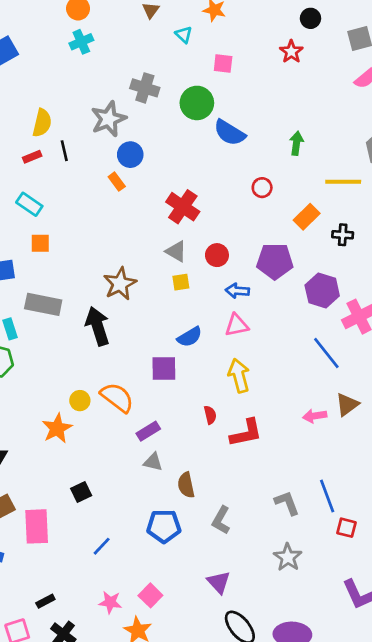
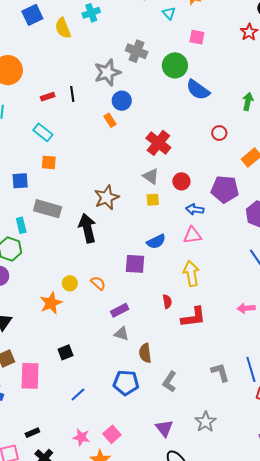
yellow semicircle: (42, 123) -> (63, 28), moved, turned 140
orange semicircle: (117, 397) -> (98, 283), size x0.6
gray star: (288, 557) -> (205, 422), moved

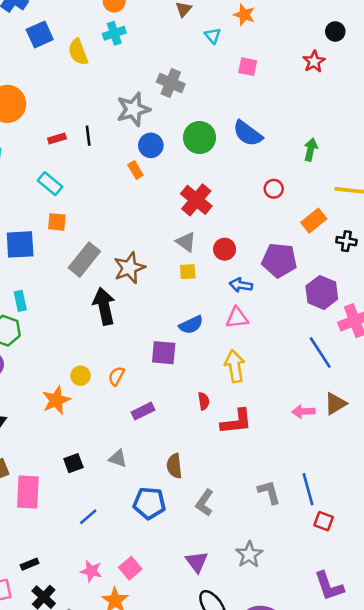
green circle: (175, 65) -> (200, 137), moved
blue square: (20, 181) -> (20, 244), size x1.4
gray rectangle: (48, 209) -> (84, 260), moved, turned -68
orange semicircle: (98, 283) -> (116, 376), turned -105
gray triangle: (122, 334) -> (118, 458), moved

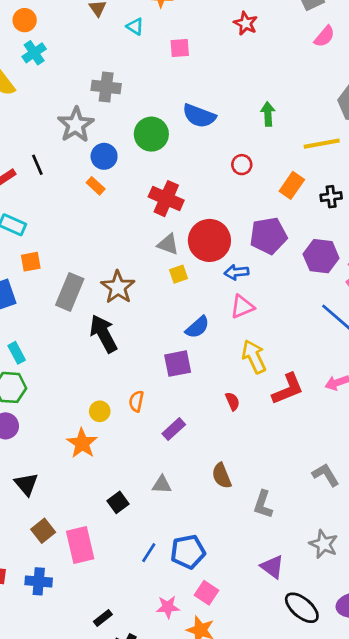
red circle: (225, 249) -> (209, 240), size x1.8
red L-shape: (236, 422) -> (288, 389), moved
blue pentagon: (149, 503) -> (188, 552), moved

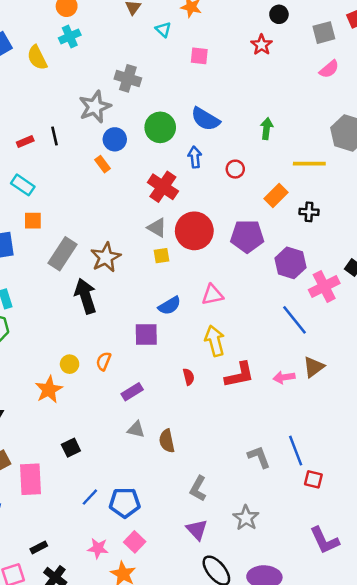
blue arrow: (236, 272) -> (195, 157), moved, turned 80
gray triangle: (162, 485) -> (136, 430), moved
gray L-shape: (263, 504) -> (198, 489), moved

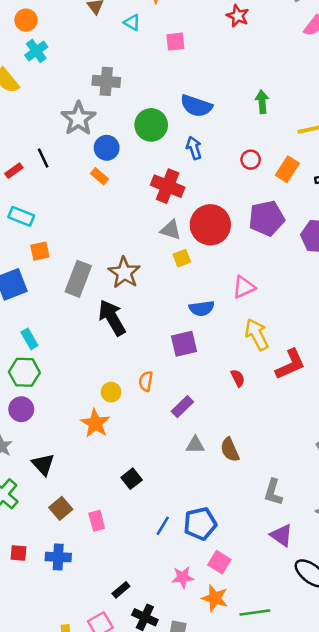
red circle: (235, 169) -> (251, 160), moved
blue semicircle: (170, 306) -> (202, 308), turned 35
pink rectangle: (30, 479) -> (97, 521), size x0.6

